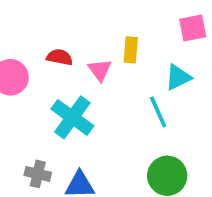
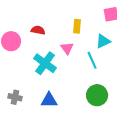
pink triangle: (100, 70) -> (67, 48), moved
gray cross: (38, 174) -> (15, 97), moved

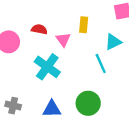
pink triangle: (67, 48) -> (63, 40), moved
green circle: (97, 95) -> (88, 103), moved

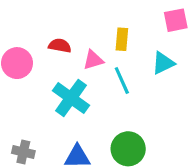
pink triangle: (63, 40) -> (93, 60), turned 49
cyan line: (101, 63) -> (122, 81), moved

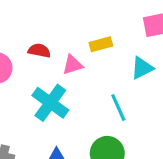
yellow rectangle: (122, 39) -> (101, 44), turned 70
cyan line: (122, 81) -> (118, 108), moved

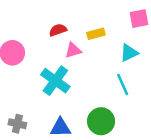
red semicircle: (39, 51) -> (58, 30), moved, turned -30
cyan line: (118, 108) -> (123, 84), moved

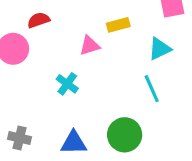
red semicircle: (58, 30) -> (39, 20), moved
cyan cross: (55, 81) -> (67, 84), size x0.6

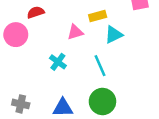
cyan triangle: (160, 49) -> (114, 35), moved
cyan line: (152, 89) -> (100, 66), moved

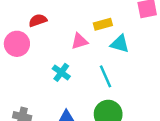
cyan triangle: (114, 35) -> (120, 44), turned 42

